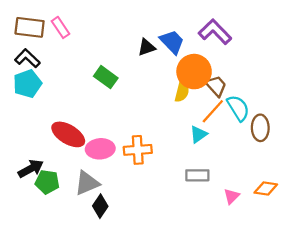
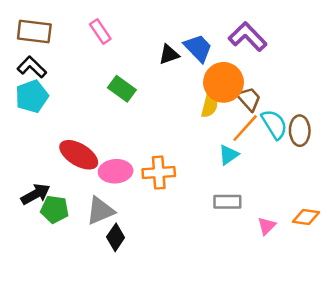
pink rectangle: (61, 27) -> (100, 32), moved
brown ellipse: (260, 128) -> (300, 131), moved

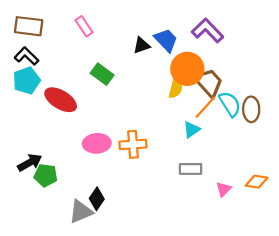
brown trapezoid: (249, 99) -> (209, 83), size x1.4
red ellipse: (79, 155) -> (61, 100), moved
gray triangle: (100, 211) -> (81, 212), moved

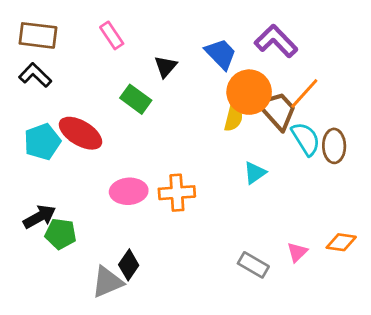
black triangle: (142, 45) -> (166, 67), moved, turned -30
cyan pentagon: (27, 81) -> (42, 142), moved
orange line: (205, 107) -> (304, 94), moved
gray rectangle: (190, 169) -> (253, 265), moved, turned 30

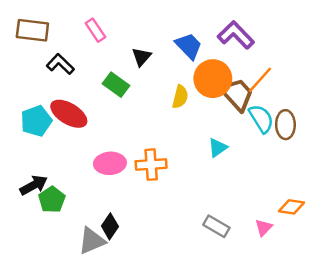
black L-shape: (35, 75) -> (60, 64), moved
yellow semicircle: (234, 118) -> (180, 97), moved
green pentagon: (61, 234) -> (52, 200), turned 30
pink triangle: (297, 252) -> (264, 227), moved

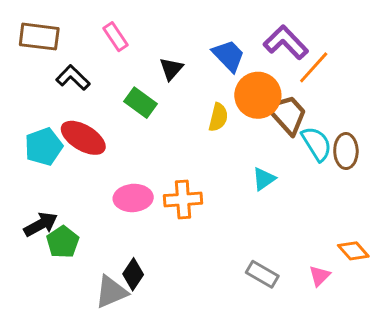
orange line: (260, 80) -> (314, 67), moved
orange diamond: (292, 207) -> (353, 251), turned 40

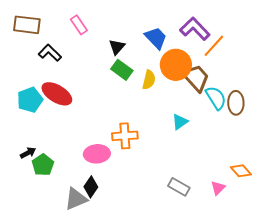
green rectangle: (140, 103) -> (122, 70), moved
pink ellipse: (133, 198) -> (97, 154), moved
black arrow: (41, 224) -> (28, 153), size x0.7

